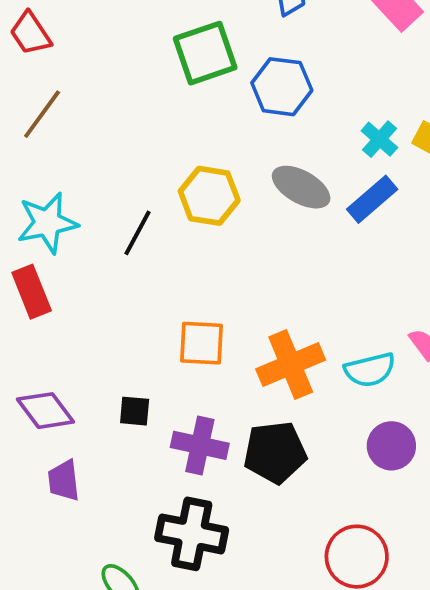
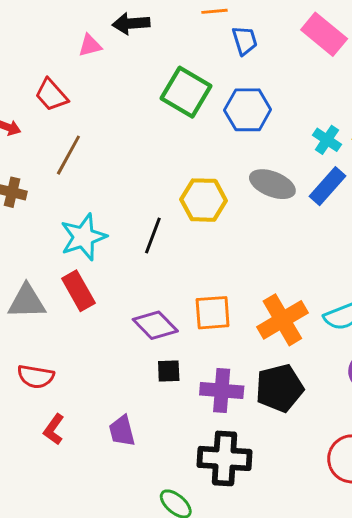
green square: (205, 53) -> (186, 92), turned -33
purple diamond: (45, 411) -> (155, 325), moved

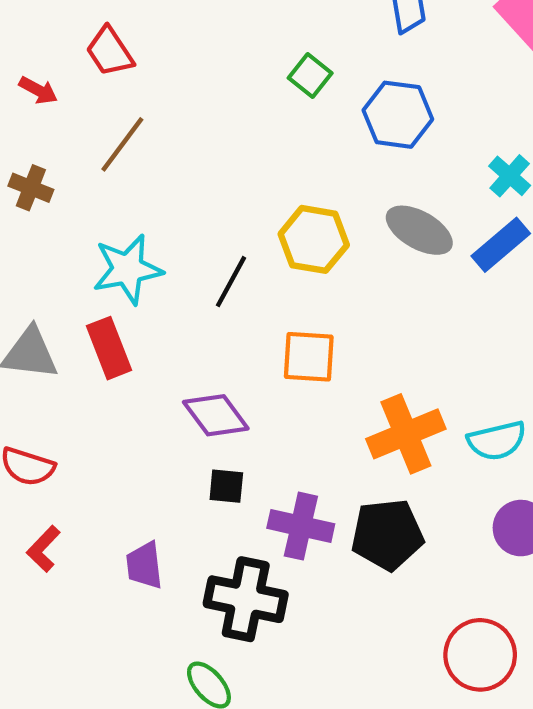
green square: (186, 92) -> (310, 76), size x0.6
orange square: (213, 313) -> (309, 357), moved
black cross: (225, 458) -> (246, 599), moved

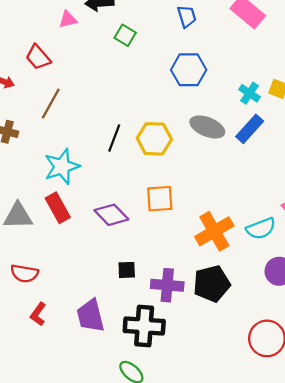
green square: (310, 76) -> (125, 35), moved
black line: (231, 282) -> (114, 138), moved
purple diamond: (216, 415) -> (111, 215), moved
purple trapezoid: (144, 565) -> (90, 316), size x1.4

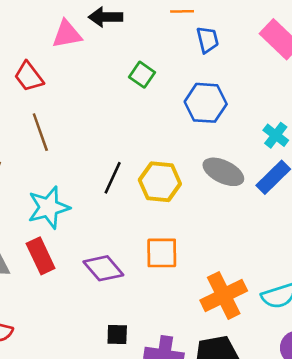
pink triangle: (68, 19) -> (67, 34), size x1.4
green square: (125, 35) -> (142, 75), moved
brown line: (51, 103) -> (40, 132), turned -52

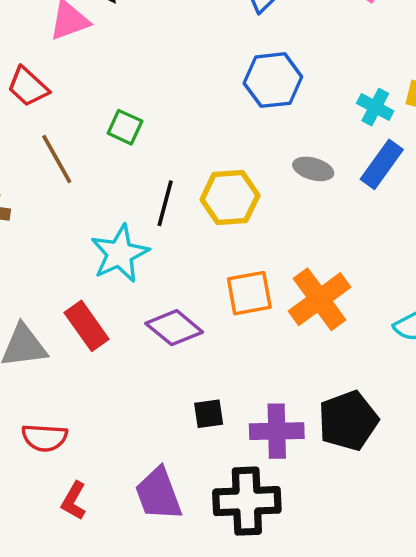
green square: (142, 75) -> (125, 127), moved
gray ellipse: (223, 172) -> (313, 169), size x0.7
cyan star: (49, 207) -> (120, 254), moved
orange cross: (224, 296) -> (319, 299), moved

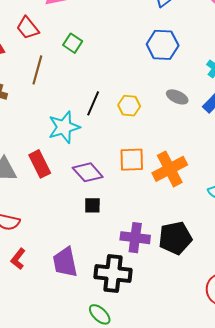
green square: (125, 127) -> (73, 43), moved
brown line: (57, 159) -> (37, 70), turned 36
yellow hexagon: (230, 197) -> (129, 106), size x0.7
black square: (209, 414) -> (92, 205), moved

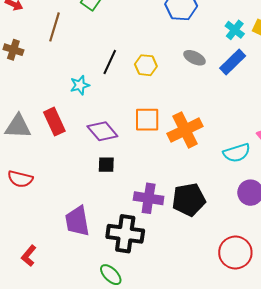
cyan star: (64, 127) -> (80, 85), size x0.6
red L-shape: (18, 259) -> (29, 256), moved

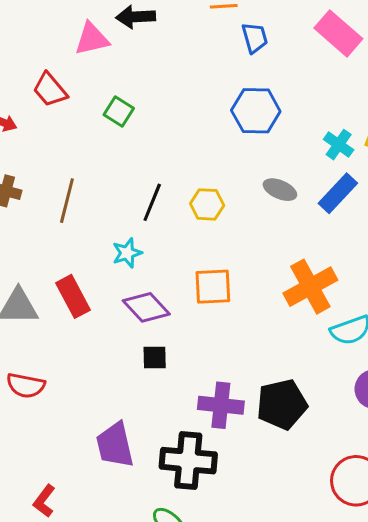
brown line: (54, 27) -> (67, 201), moved
cyan star: (80, 85) -> (127, 253), moved
orange cross: (185, 130) -> (310, 287), moved

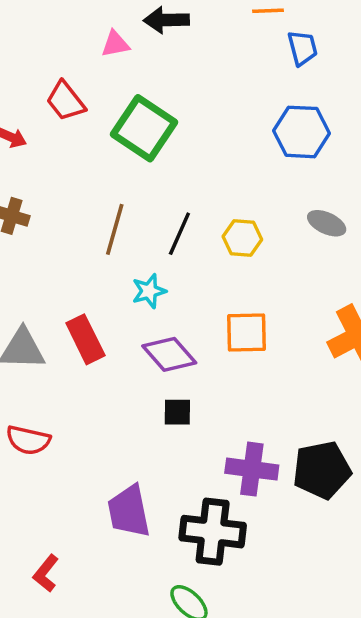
pink triangle: (92, 39) -> (115, 44), size x0.7
green square: (119, 111) -> (144, 128), size x1.8
brown line: (67, 201) -> (115, 229), moved

